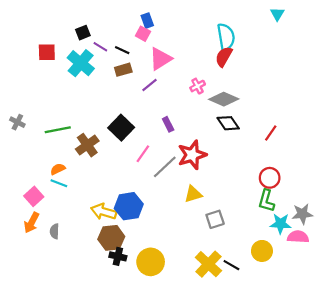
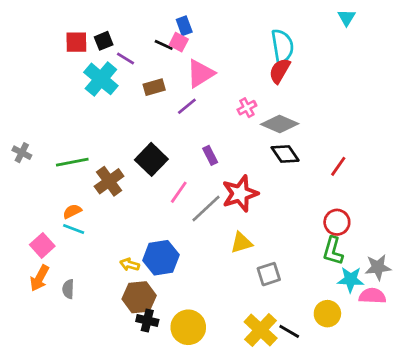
black line: (122, 50) -> (164, 45), moved
red square: (47, 52) -> (76, 42), moved
yellow arrow: (104, 212) -> (130, 265), size x0.6

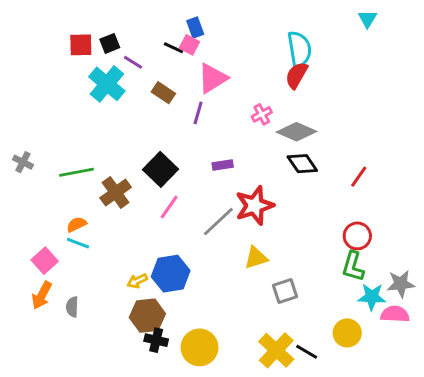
brown rectangle: (154, 87) -> (163, 93), turned 50
purple line: (187, 106) -> (198, 113), turned -35
purple rectangle: (210, 155) -> (223, 165), turned -72
pink line: (179, 192) -> (169, 207), moved
yellow arrow: (130, 265) -> (137, 281), turned -42

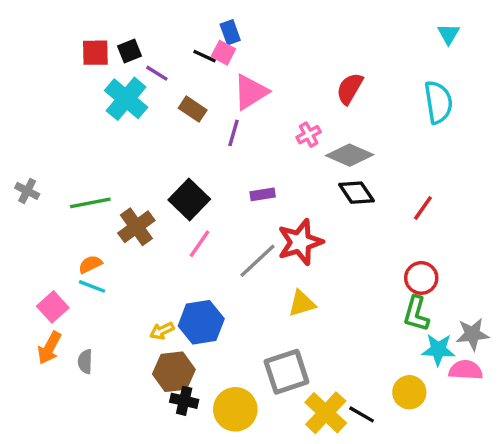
cyan triangle: (367, 19) -> (449, 34), moved
cyan semicircle: (299, 49) -> (438, 102), moved
gray square: (285, 291) -> (286, 372), moved, size x1.5

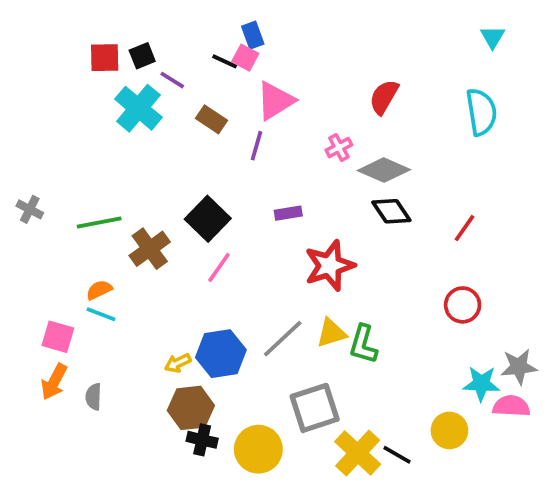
gray line: (257, 261) -> (283, 339), moved
pink square: (53, 307) -> (58, 337), turned -32
green L-shape: (416, 314) -> (363, 344), moved

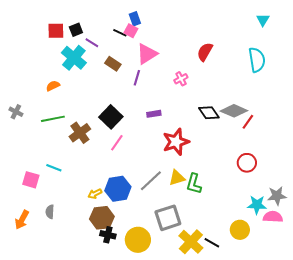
gray diamond: (384, 170) -> (234, 111), moved
orange semicircle: (99, 290) -> (53, 86), moved
orange arrow: (54, 382) -> (22, 220), moved

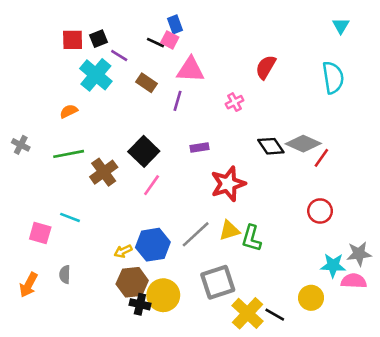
pink triangle: (147, 54) -> (190, 70), turned 35
yellow circle: (138, 240) -> (163, 295), moved

